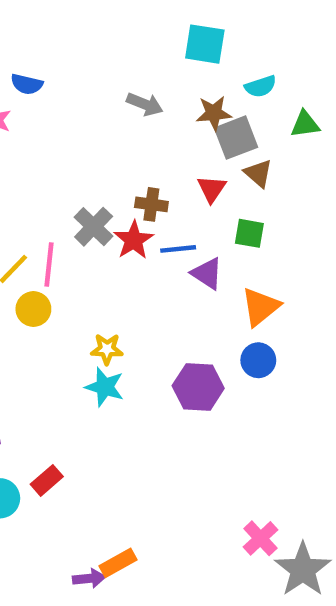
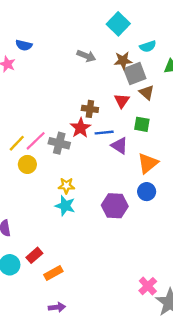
cyan square: (205, 44) -> (118, 24), turned 35
gray cross: (94, 227) -> (59, 143), moved, turned -30
pink line: (49, 265) -> (36, 141), turned 40
orange rectangle: (118, 563) -> (53, 273), moved

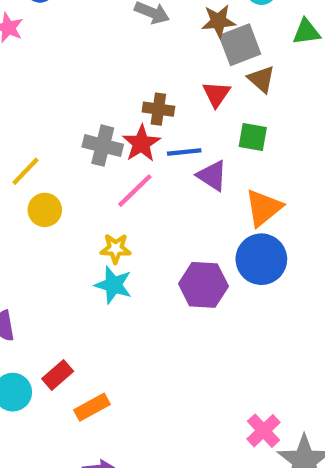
pink line: (36, 141) -> (135, 191), moved
gray cross: (59, 143) -> (103, 146), moved
blue circle: (147, 192) -> (261, 259), size x1.5

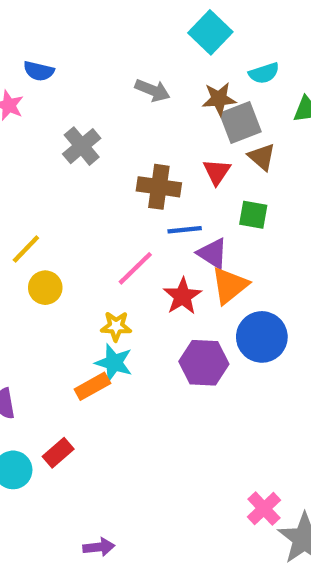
brown cross: (158, 109) -> (159, 187), size x1.4
red star: (141, 143) -> (182, 296), moved
gray cross: (103, 146) -> (82, 146), moved, turned 36
orange triangle: (264, 208) -> (230, 285), moved
orange rectangle: (92, 407) -> (92, 386), moved

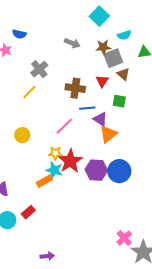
yellow line: (26, 249) -> (29, 92), moved
red star: (182, 296) -> (70, 161), moved, size x1.4
blue circle: (262, 337) -> (119, 171), moved

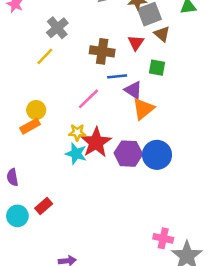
orange rectangle: (44, 181) -> (30, 126), moved
pink cross: (124, 238) -> (163, 238), turned -35

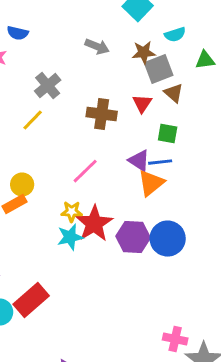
blue line: (117, 76) -> (160, 162), moved
cyan star: (76, 154) -> (70, 237), turned -30
red rectangle: (44, 206) -> (31, 300), size x1.6

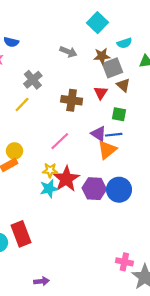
red rectangle: (31, 300) -> (21, 234), turned -70

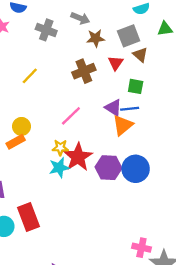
brown star: (102, 56) -> (96, 38), moved
gray cross: (33, 80) -> (46, 30), moved, turned -30
brown cross: (72, 100) -> (84, 71), turned -30

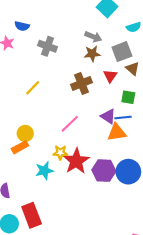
gray arrow: (80, 18) -> (93, 37), moved
orange triangle: (123, 125) -> (117, 132), turned 30
cyan star: (59, 168) -> (44, 171), moved

